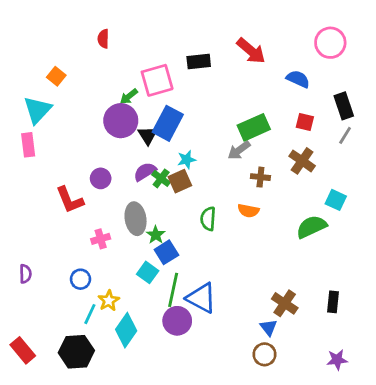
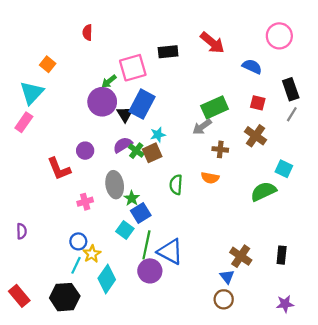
pink rectangle: (28, 145) -> (24, 122), turned 42
blue circle: (80, 279) -> (78, 241), moved

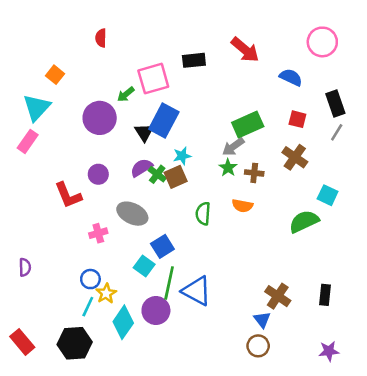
purple circle: (102, 102) -> (100, 118), moved
gray ellipse: (115, 185) -> (132, 214), turned -55
green star: (132, 198) -> (228, 168), moved
purple circle: (150, 271) -> (156, 311), moved

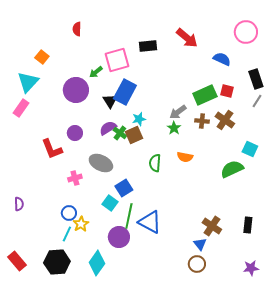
green rectangle: (248, 124) -> (205, 95), moved
brown cross: (254, 173) -> (202, 121), moved
cyan diamond: (123, 322) -> (97, 263), moved

